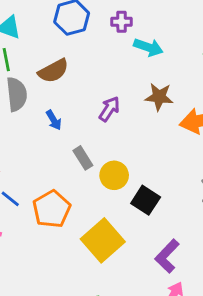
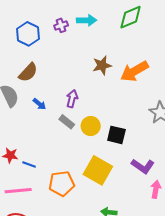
cyan arrow: (148, 47) -> (87, 20), moved
purple arrow: (109, 109) -> (72, 99), moved
orange pentagon: (52, 209) -> (62, 183), moved, turned -30
purple L-shape: (167, 256) -> (143, 166), turned -80

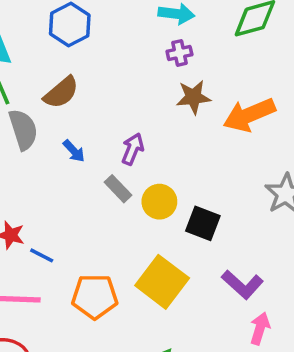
purple cross: (61, 25) -> (179, 53), moved

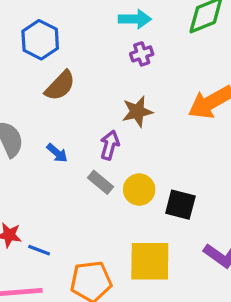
brown semicircle: (61, 93) -> (60, 86), moved
brown star: (193, 97) -> (137, 112), moved
yellow square: (162, 282) -> (150, 261), turned -30

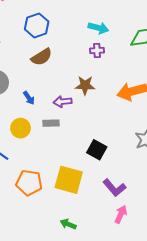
purple arrow: (110, 145) -> (63, 102), turned -126
gray rectangle: (101, 182) -> (51, 123), turned -56
yellow circle: (139, 190) -> (21, 128), moved

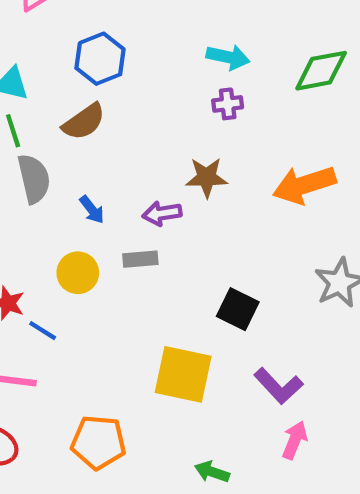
brown semicircle: (42, 57) -> (84, 122), moved
orange pentagon: (29, 183) -> (98, 442), moved
green arrow: (68, 224) -> (212, 472), moved

